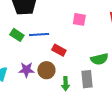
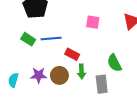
green semicircle: (99, 59) -> (114, 63), turned 78
green arrow: (66, 84) -> (82, 71), moved

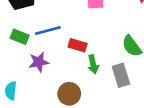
purple star: (39, 75) -> (39, 62), moved
brown circle: (59, 75) -> (69, 94), moved

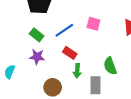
blue line: (48, 30) -> (64, 30), moved, turned -36
green rectangle: (20, 37) -> (37, 35), moved

